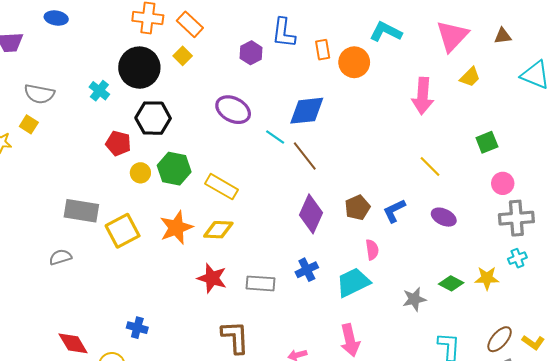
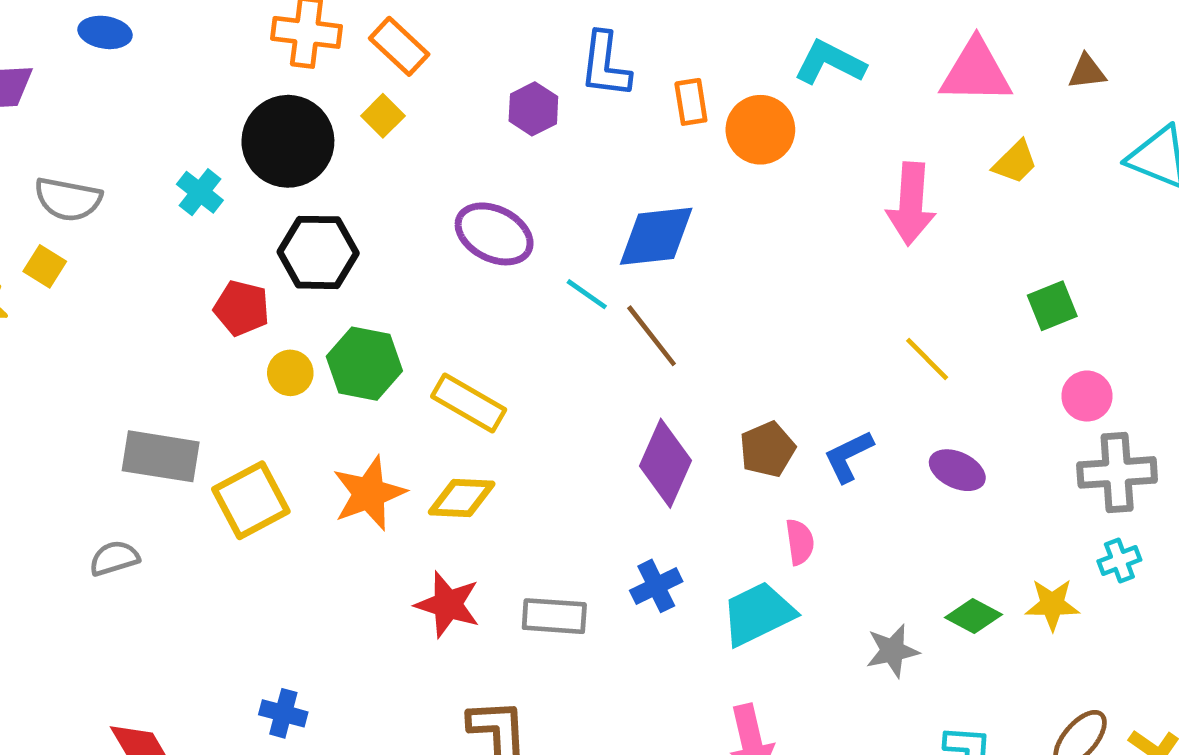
pink triangle: (452, 36) -> (976, 72), turned 48

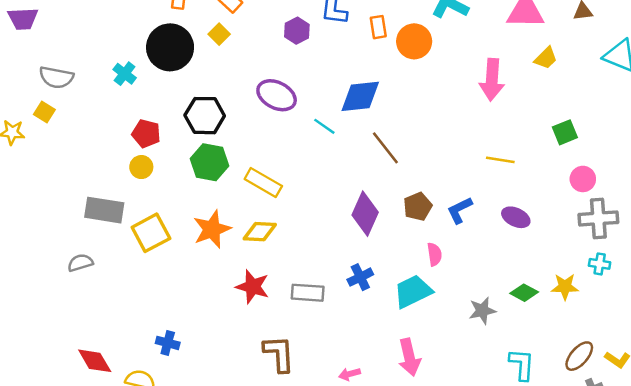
black hexagon: (318, 252) -> (205, 116), moved
brown line: (652, 336) -> (385, 148), moved
yellow line: (927, 359) -> (500, 160), turned -36
yellow circle: (290, 373) -> (141, 167), moved
cyan cross: (1119, 560) -> (600, 264), turned 30

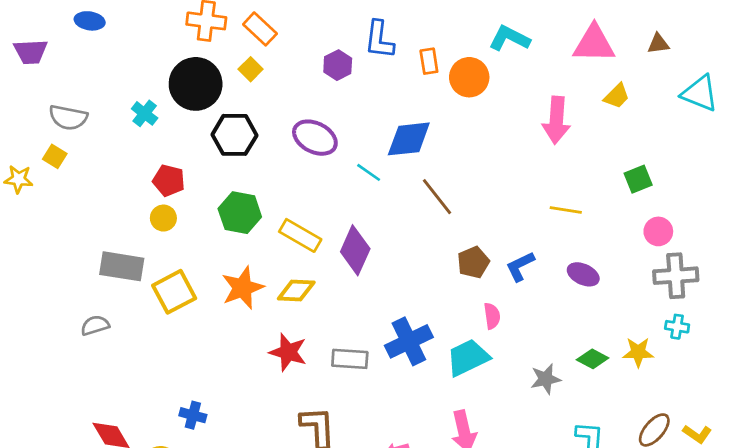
black hexagon: (205, 116) -> (234, 135), moved
purple diamond: (365, 214) -> (355, 250), moved
blue cross: (360, 277) -> (409, 341), size x1.6

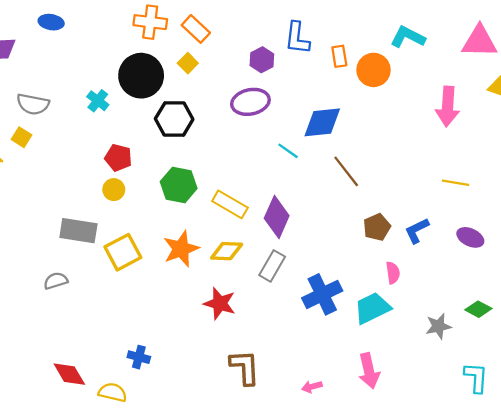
purple ellipse: (315, 138) -> (250, 102), moved, turned -39
gray rectangle: (350, 359) -> (272, 266), moved, turned -64

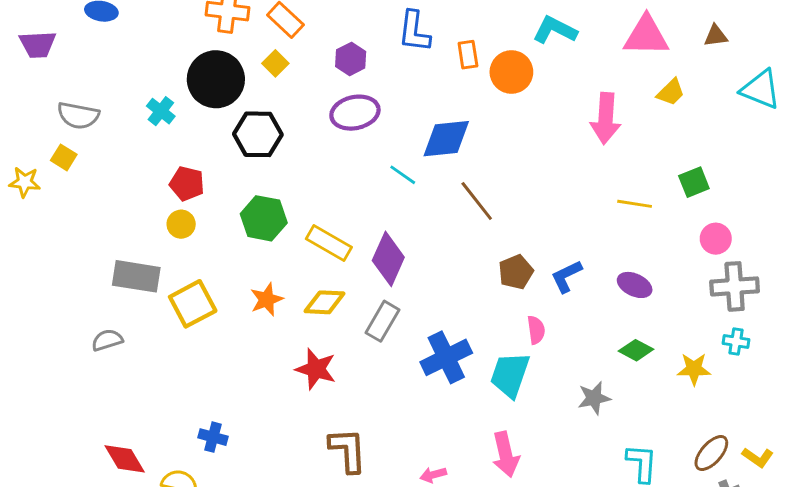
purple hexagon: (262, 60) -> (351, 59), moved
yellow line: (456, 183) -> (635, 204), moved
orange star: (181, 249) -> (267, 299), size x0.7
cyan trapezoid: (372, 308) -> (510, 375), turned -45
green diamond: (478, 309) -> (636, 350), moved

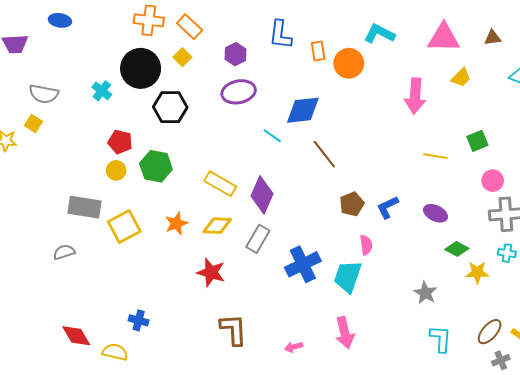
green hexagon: (264, 218) -> (156, 166), moved
green diamond: (636, 350) -> (457, 249), moved
gray star: (594, 398) -> (425, 293), moved, turned -30

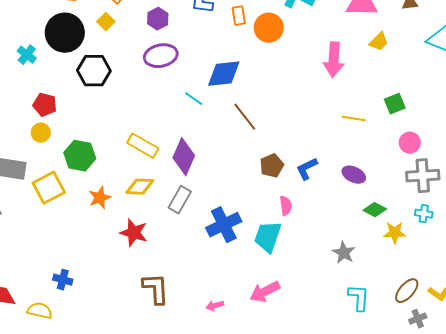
green hexagon: (156, 166) -> (80, 156), moved
orange star: (176, 223) -> (100, 198), moved
pink arrow: (345, 333) -> (265, 292), turned 76

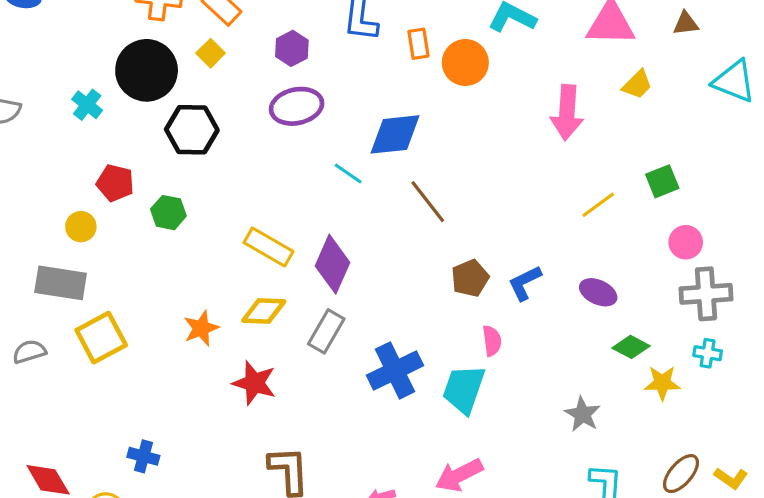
yellow line: (354, 119) -> (598, 205), turned -45
yellow circle: (41, 133) -> (81, 227), moved
green hexagon: (80, 156) -> (168, 213), moved, size x0.7
yellow square: (49, 188) -> (101, 338), moved

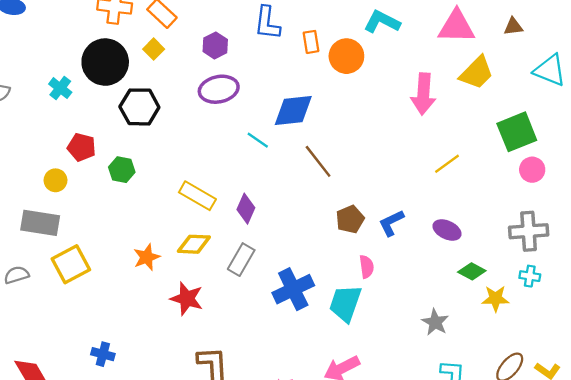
yellow trapezoid: (637, 84) -> (477, 73), size x1.5
green square: (662, 181) -> (517, 132), moved, size x1.6
pink circle: (686, 242) -> (532, 170), moved
purple diamond: (332, 264) -> (246, 209), size x0.7

